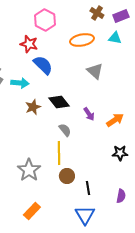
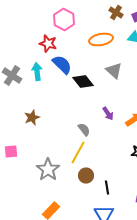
cyan arrow: (20, 83) -> (37, 72), moved, turned -102
black diamond: (59, 102) -> (83, 82), moved
brown star: (33, 107) -> (32, 118), moved
yellow line: (59, 153) -> (78, 152), turned 30

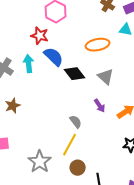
orange ellipse: (101, 40) -> (98, 45), moved
gray triangle: (114, 70) -> (106, 77), moved
brown star: (32, 118) -> (13, 106), moved

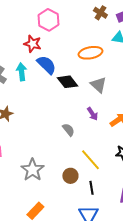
yellow line: (70, 145) -> (90, 160), moved, turned -70

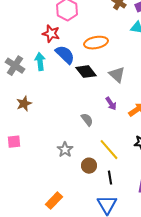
orange ellipse: (90, 53) -> (96, 43), moved
gray star: (32, 170) -> (65, 150), moved, size x0.7

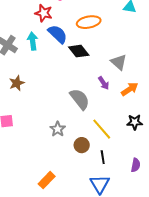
gray triangle: (117, 75) -> (119, 62), moved
gray semicircle: (87, 120) -> (80, 99), size x1.6

